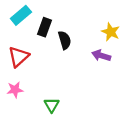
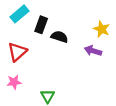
black semicircle: (65, 40) -> (59, 37), turned -56

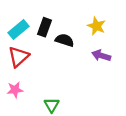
cyan rectangle: (19, 14) -> (19, 30), moved
yellow star: (102, 29) -> (96, 26), moved

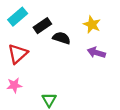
black rectangle: (45, 27) -> (42, 26), turned 36
cyan rectangle: (19, 30) -> (18, 17), moved

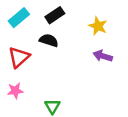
black rectangle: (42, 26) -> (55, 15), moved
black semicircle: (62, 38) -> (49, 40), moved

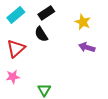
black semicircle: (49, 40) -> (41, 34), turned -140

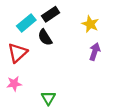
cyan rectangle: (16, 15) -> (26, 23), moved
purple arrow: (87, 47) -> (95, 52), turned 91

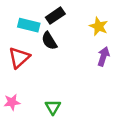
cyan rectangle: (26, 23) -> (29, 25), turned 54
pink star: (14, 84) -> (12, 102), moved

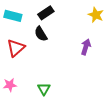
cyan rectangle: (29, 25) -> (13, 16), moved
yellow star: (99, 26) -> (96, 15), moved

